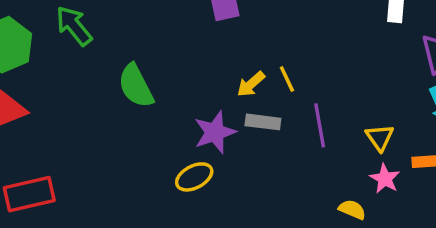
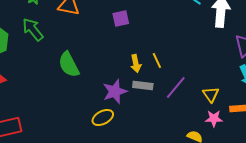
yellow arrow: (251, 84) -> (136, 63), turned -60
purple line: (320, 125) -> (176, 87), turned 50
pink star: (385, 179) -> (214, 118), turned -30

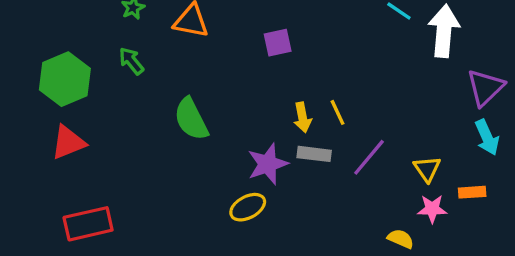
green arrow: (33, 29) -> (131, 61), size x0.7

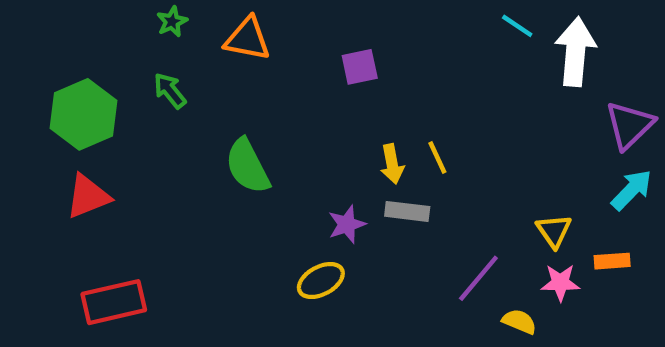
cyan arrow: (487, 137) -> (632, 190), turned -112
purple line: (369, 157) -> (478, 278), moved
purple star: (268, 164) -> (347, 224), size x0.7

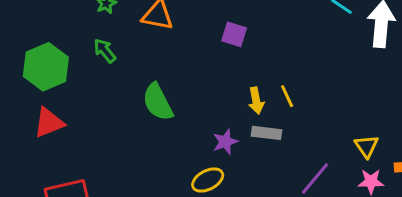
purple square: (360, 67) -> (234, 34), turned 30

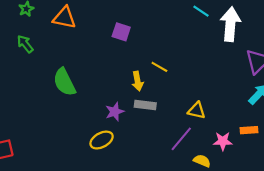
yellow line: (287, 96) -> (159, 67), moved, turned -35
yellow triangle: (367, 146) -> (197, 111), moved, turned -42

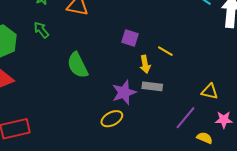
purple square: (121, 32) -> (130, 38), moved
yellow triangle: (197, 111) -> (210, 91), moved
purple star: (115, 112) -> (124, 92), size x1.4

